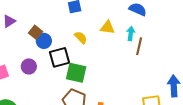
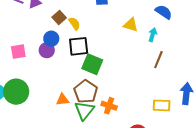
yellow semicircle: (81, 37) -> (74, 24), moved
blue circle: (44, 41) -> (51, 39), moved
brown line: (139, 46) -> (158, 60), moved

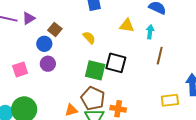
yellow semicircle: (74, 24) -> (89, 38), moved
blue circle: (51, 39) -> (44, 44), moved
black square: (79, 46) -> (116, 63), moved, turned 30

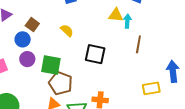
yellow triangle: (127, 26) -> (116, 15), moved
green square: (95, 70) -> (51, 65), moved
brown pentagon: (93, 98) -> (61, 83), moved

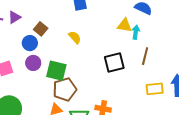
black square: (95, 54) -> (114, 63), moved, turned -30
brown pentagon: (61, 83) -> (65, 89), turned 30
yellow rectangle: (151, 88) -> (155, 89), moved

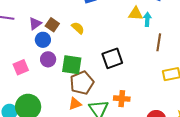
purple triangle: (14, 17) -> (35, 24), moved
yellow semicircle: (75, 37) -> (78, 28), moved
black square: (114, 63) -> (112, 58), moved

